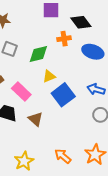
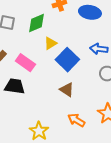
brown triangle: (35, 119) -> (67, 90), moved

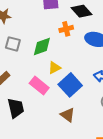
pink rectangle: (25, 63) -> (39, 85), moved
black trapezoid: (15, 86) -> (16, 108), turned 65

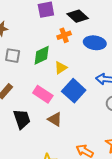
yellow triangle: (55, 68) -> (61, 68), moved
brown triangle: (68, 115) -> (55, 119), moved

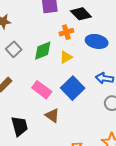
gray square: (13, 56) -> (14, 49), turned 35
yellow triangle: (61, 68) -> (66, 57), moved
black trapezoid: (22, 119) -> (19, 126), moved

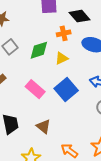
brown triangle: (52, 115) -> (43, 127), moved

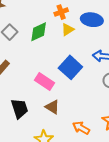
yellow triangle: (62, 58) -> (68, 30), moved
pink rectangle: (35, 89) -> (44, 82), moved

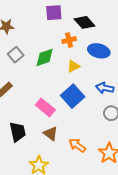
yellow triangle: (68, 30) -> (73, 66), moved
orange arrow: (81, 128) -> (77, 145), moved

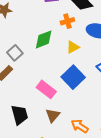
gray square: (16, 55) -> (15, 53), moved
brown triangle: (51, 134) -> (53, 115), turned 35

